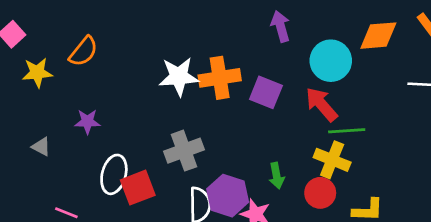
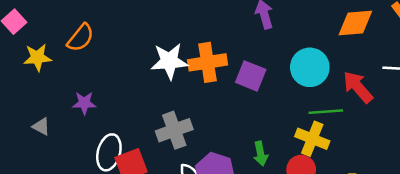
cyan circle: (331, 61) -> (310, 67), moved
red arrow: (322, 104) -> (358, 87), moved

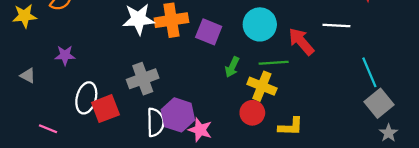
green arrow: (261, 154) -> (232, 67), moved, turned 36

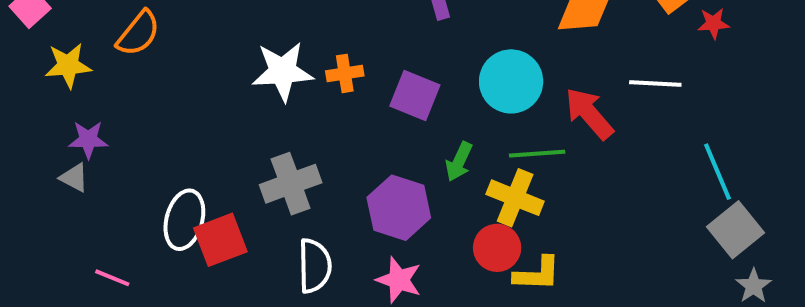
orange cross: (171, 20) -> (345, 73), size x0.6
purple star: (65, 55) -> (88, 140), moved
purple hexagon: (178, 115) -> (399, 208), moved
yellow L-shape: (291, 127) -> (537, 274), moved

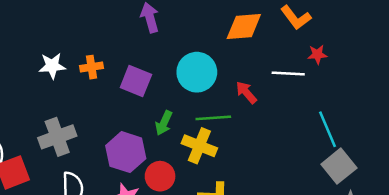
red star: (713, 23) -> (317, 54), moved
white star: (283, 71) -> (52, 66), size x0.7
red arrow: (589, 114) -> (246, 92), size x0.7
red circle: (497, 248) -> (160, 176), moved

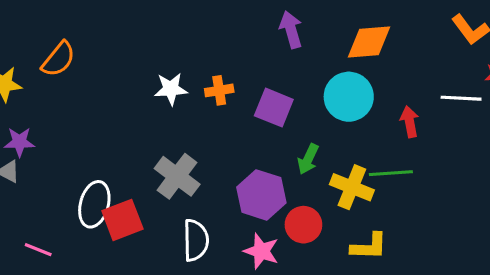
orange diamond: (244, 26) -> (369, 42), moved
red arrow: (246, 92) -> (410, 122), turned 30
green line: (213, 118) -> (391, 173), moved
gray cross: (57, 137) -> (177, 176), turned -33

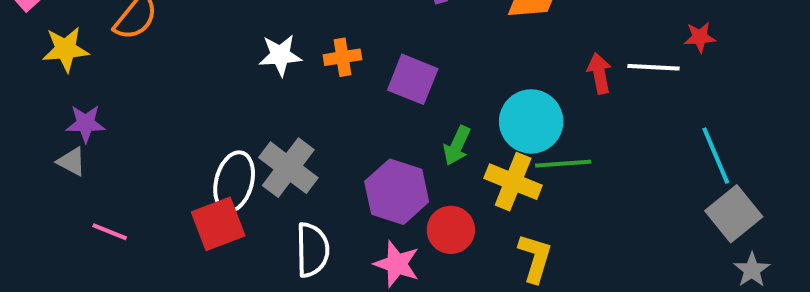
cyan circle: (349, 97) -> (531, 121), moved
red arrow: (410, 122) -> (599, 73), moved
white ellipse: (94, 204) -> (234, 182), moved
yellow L-shape: (369, 246) -> (535, 258), turned -75
pink line: (38, 250) -> (110, 232), moved

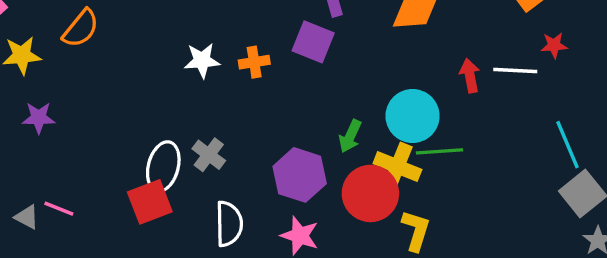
purple square: (413, 79) -> (313, 42), moved
gray triangle: (72, 162) -> (27, 217), moved
gray cross: (288, 168) -> (209, 155), size x0.7
red circle: (451, 230) -> (370, 193), moved, size x1.4

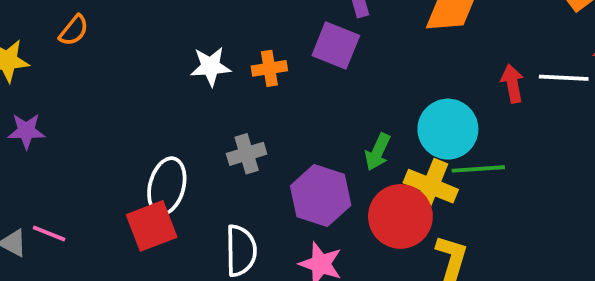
orange semicircle: (81, 28) -> (74, 30), size x0.7
gray cross: (209, 155) -> (247, 154), moved, turned 36

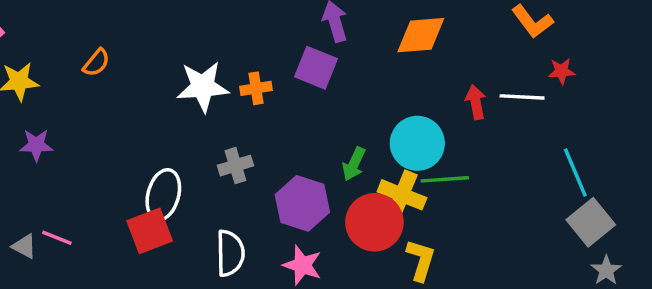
orange semicircle: (74, 30) -> (96, 63), moved
white star: (211, 66) -> (203, 87), size x1.4

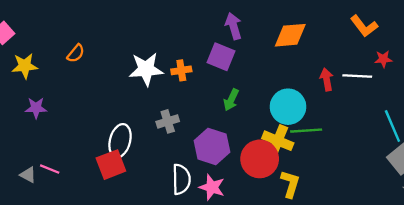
green arrow: (354, 164) -> (231, 100), moved
white semicircle: (230, 253) -> (181, 179), moved

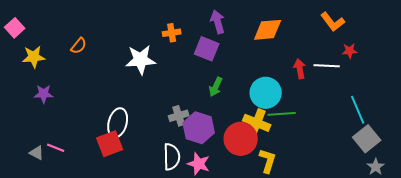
orange cross: (181, 70) -> (172, 33), moved
gray cross: (168, 121) -> (179, 116), moved

